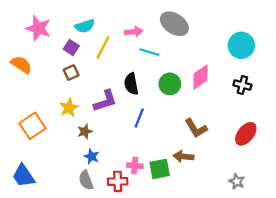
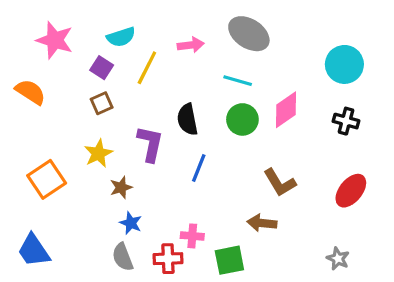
cyan line: (149, 52) -> (238, 81), moved
purple L-shape: (105, 101) -> (150, 144), turned -60
green square: (160, 169) -> (229, 260), moved

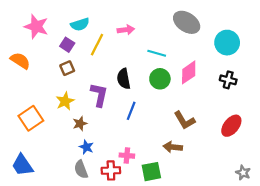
gray ellipse: (249, 34) -> (187, 22), moved
gray star: (338, 259) -> (243, 173), moved

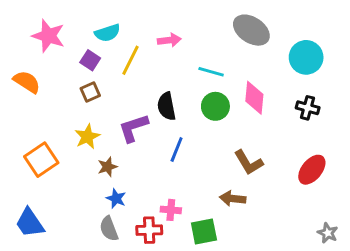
pink diamond: (189, 72) -> (254, 98), turned -50
purple L-shape: (99, 95) -> (133, 128), turned -120

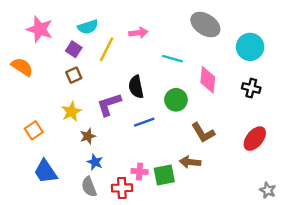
green circle: (215, 106) -> (176, 100), moved
blue line: (177, 150) -> (144, 122), turned 48
orange square: (41, 160) -> (34, 130), size x0.7
blue trapezoid: (30, 223) -> (46, 171), moved
green square: (204, 232) -> (164, 175), moved

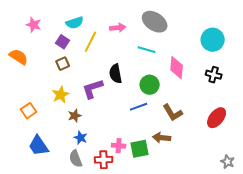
gray ellipse: (205, 25) -> (155, 22), moved
pink star: (40, 29) -> (34, 25), size x0.7
blue line: (144, 122) -> (139, 107), moved

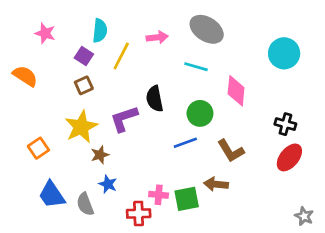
cyan semicircle: (75, 23) -> (100, 31), turned -66
black cross: (214, 75) -> (285, 124), moved
yellow star: (61, 95) -> (81, 127), size x1.4
gray semicircle: (76, 159) -> (85, 204), moved

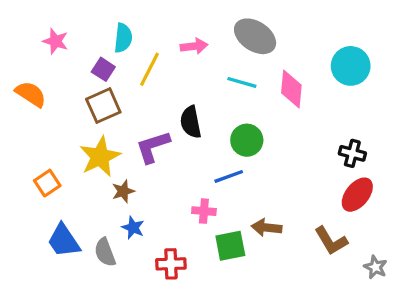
brown square: (84, 85) -> (103, 106), size x1.5
pink diamond: (236, 91) -> (291, 89), moved
brown L-shape: (231, 151) -> (331, 241), moved
pink cross: (159, 195) -> (204, 211), moved

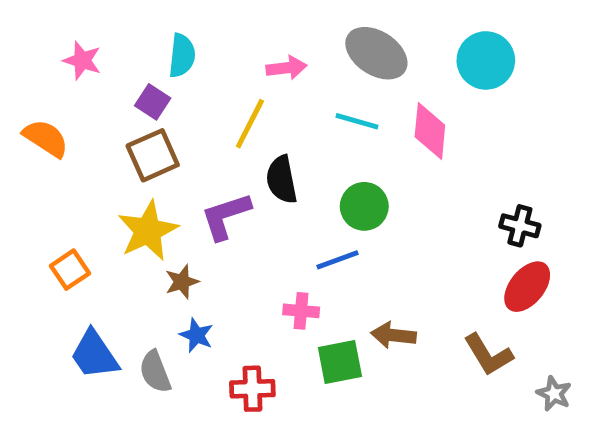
cyan circle: (351, 66) -> (486, 60), moved
yellow line: (149, 69) -> (250, 124), moved

